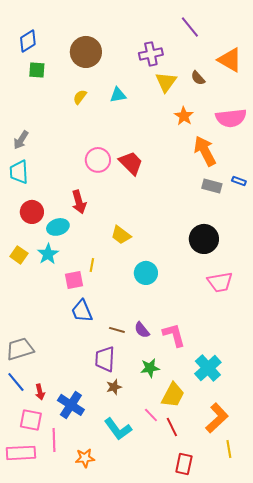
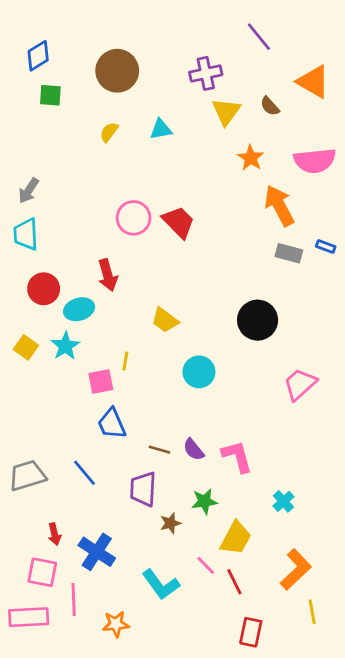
black circle: (204, 239) -> (258, 320), moved
pink trapezoid: (220, 282) -> (300, 384), turned 148
cyan cross: (208, 368) -> (283, 501), size x0.6
blue line: (16, 382) -> (84, 473), moved
brown star: (114, 387) -> (170, 523), moved

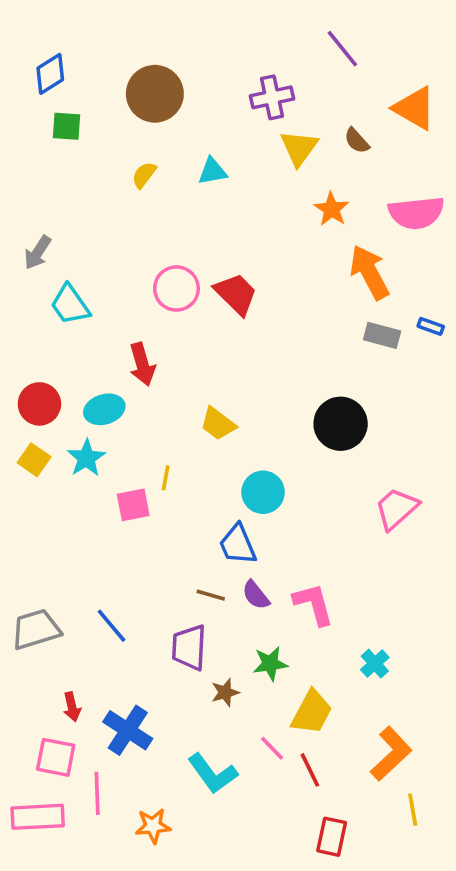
cyan trapezoid: (26, 234) -> (70, 305), moved, turned -32
red circle: (44, 289) -> (39, 404), moved
blue trapezoid: (112, 424) -> (238, 545), moved

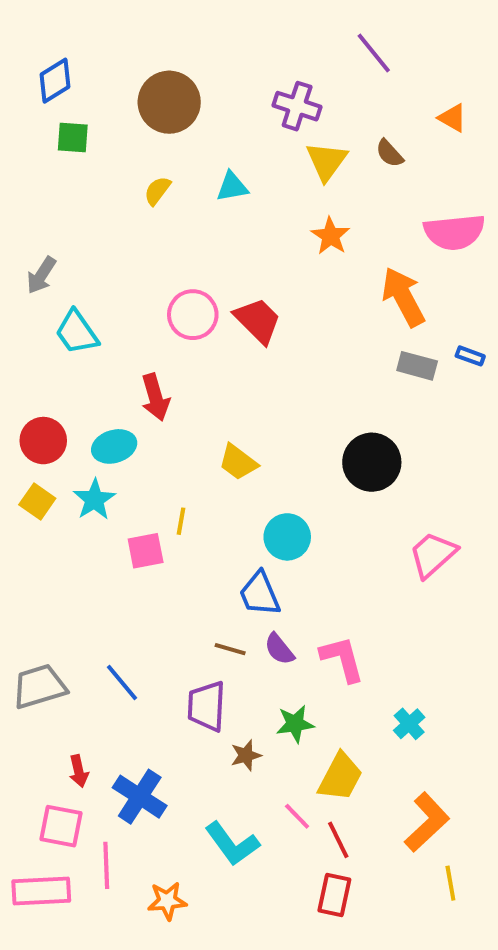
purple cross: (272, 97) -> (297, 106), turned 30
orange triangle: (414, 108) -> (452, 118), size x0.6
orange star: (332, 209) -> (330, 236), moved
red rectangle: (332, 837) -> (334, 895), moved

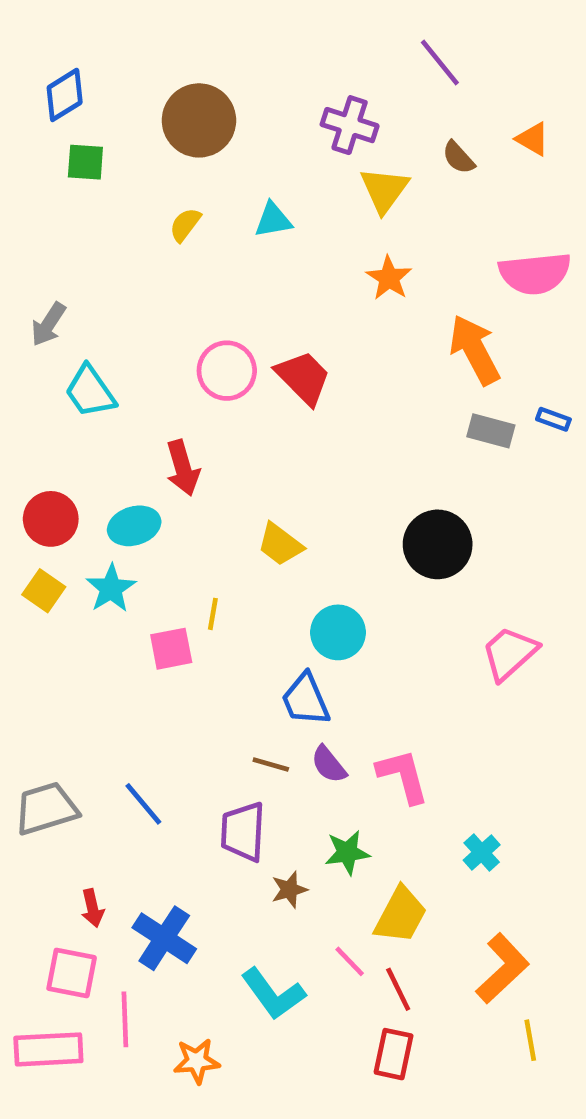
brown semicircle: (389, 153) -> (458, 158), moved

